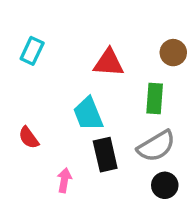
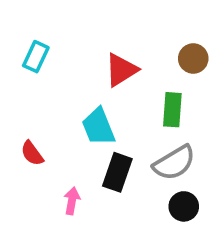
red triangle: (109, 63) -> (121, 70), turned -36
black rectangle: (105, 155) -> (117, 172), turned 32

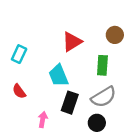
cyan rectangle: (36, 57) -> (19, 54), moved
black circle: (184, 206) -> (97, 123), moved

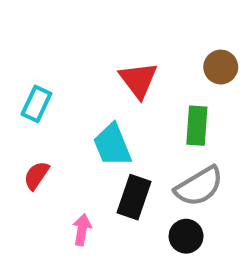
red triangle: (72, 42) -> (138, 80), turned -35
red semicircle: (19, 91) -> (36, 175), turned 70

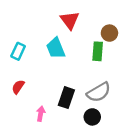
red triangle: (138, 80) -> (70, 20), moved
green rectangle: (197, 126) -> (98, 51), moved
cyan trapezoid: (112, 145) -> (56, 48), moved

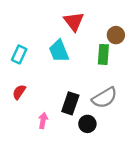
black circle: (92, 117) -> (87, 124), moved

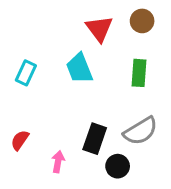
brown circle: (116, 35) -> (142, 21), moved
red semicircle: (19, 92) -> (20, 140), moved

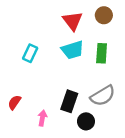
cyan trapezoid: (79, 68) -> (73, 50), moved, turned -85
cyan rectangle: (26, 73) -> (30, 53), moved

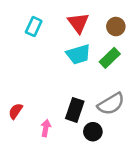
brown circle: (104, 15) -> (116, 27), moved
cyan rectangle: (30, 53) -> (34, 27), moved
green rectangle: (102, 53) -> (110, 58), turned 42

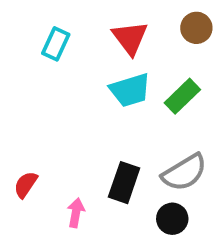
brown circle: (116, 27) -> (196, 28), moved
black circle: (93, 132) -> (172, 219), moved

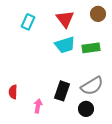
green rectangle: (182, 96) -> (91, 48), turned 36
red semicircle: (26, 185) -> (13, 92), turned -32

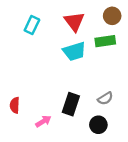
green rectangle: (91, 48) -> (105, 41), moved
gray semicircle: (92, 86) -> (105, 98), size x0.6
pink arrow: (38, 106) -> (43, 121), turned 48

